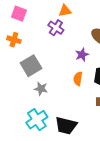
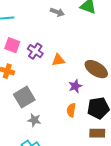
orange triangle: (65, 11) -> (58, 60), moved
purple cross: (56, 28) -> (35, 51), moved

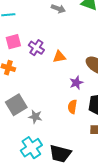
pink square: (12, 45) -> (13, 42), turned -35
gray square: (24, 97) -> (16, 105), moved

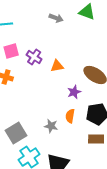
gray square: (16, 105) -> (16, 133), moved
gray star: (35, 117) -> (51, 126), moved

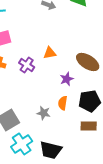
purple cross: (34, 57) -> (27, 65), moved

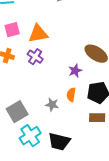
orange triangle: (50, 53) -> (38, 34), moved, size x1.5

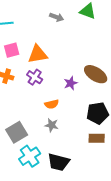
purple star: (75, 71) -> (71, 83), moved
orange semicircle: (71, 95) -> (52, 104), moved, turned -112

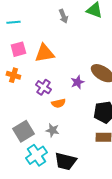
gray arrow: (57, 17) -> (63, 16), turned 48
purple cross: (35, 77) -> (43, 87), moved
gray star: (52, 125) -> (52, 130), moved

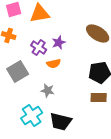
purple star: (77, 82) -> (59, 42), moved
gray square: (23, 131) -> (18, 72), moved

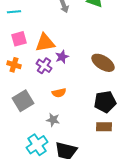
purple star: (59, 42) -> (62, 57), moved
purple cross: (39, 48) -> (44, 66), moved

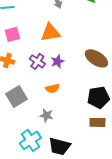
orange triangle: (45, 43) -> (50, 32), moved
purple star: (62, 57) -> (57, 61), moved

